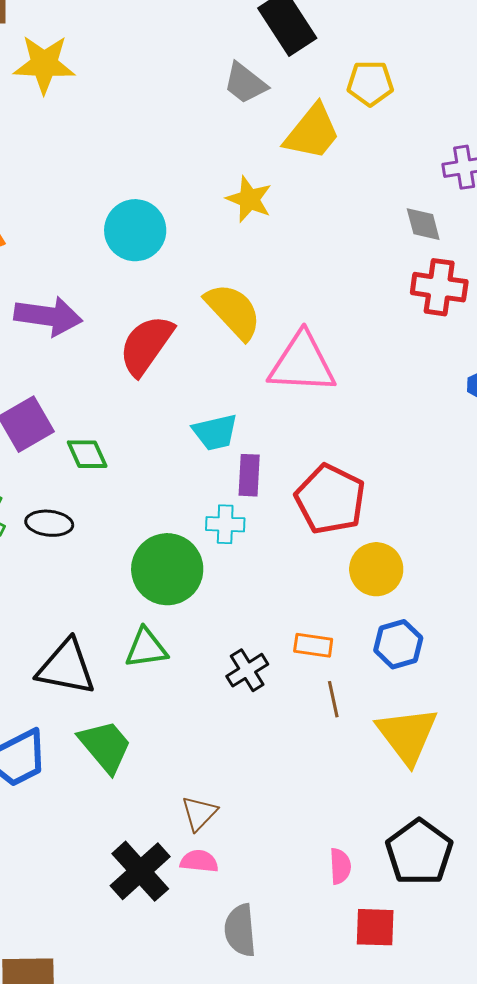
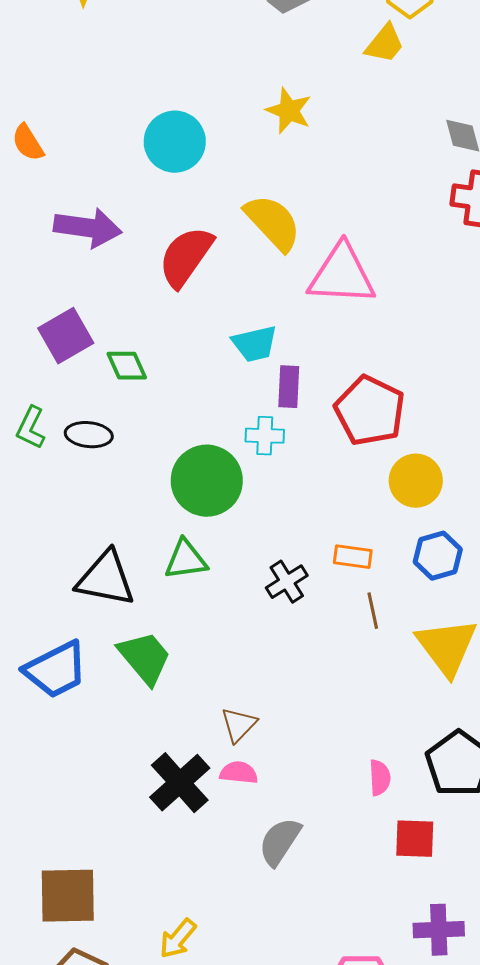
yellow trapezoid: (312, 132) -> (385, 44), moved, size x0.7
gray semicircle: (240, 930) -> (280, 842), turned 38

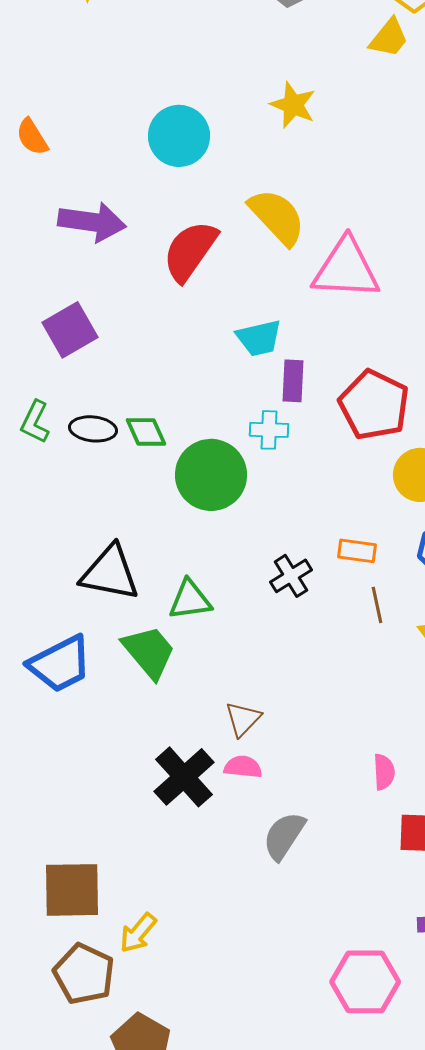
green diamond: (127, 366) -> (146, 432), moved
green triangle: (186, 560) -> (190, 600), moved
yellow arrow: (178, 939) -> (138, 933), moved

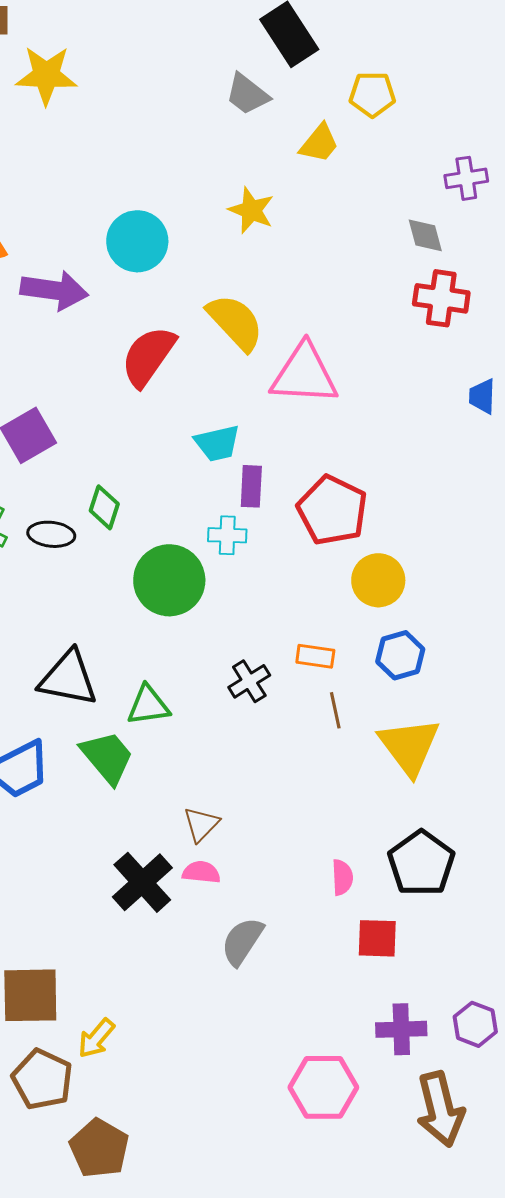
yellow trapezoid: (389, 38) -> (319, 143), moved
purple arrow: (92, 222) -> (54, 290), moved
green diamond: (146, 432) -> (104, 507), moved, turned 42

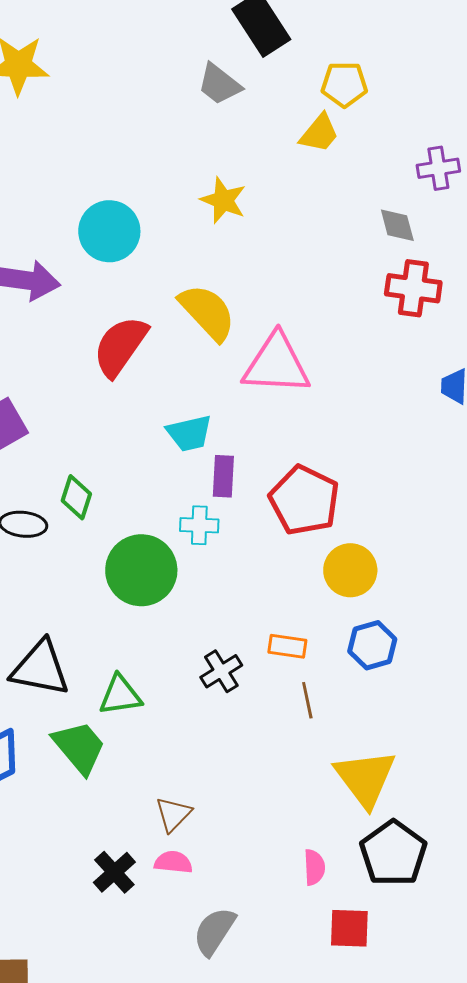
yellow trapezoid: (319, 143) -> (319, 133), moved
yellow triangle: (409, 746) -> (365, 778), moved
black cross: (142, 882) -> (114, 872), size x0.7

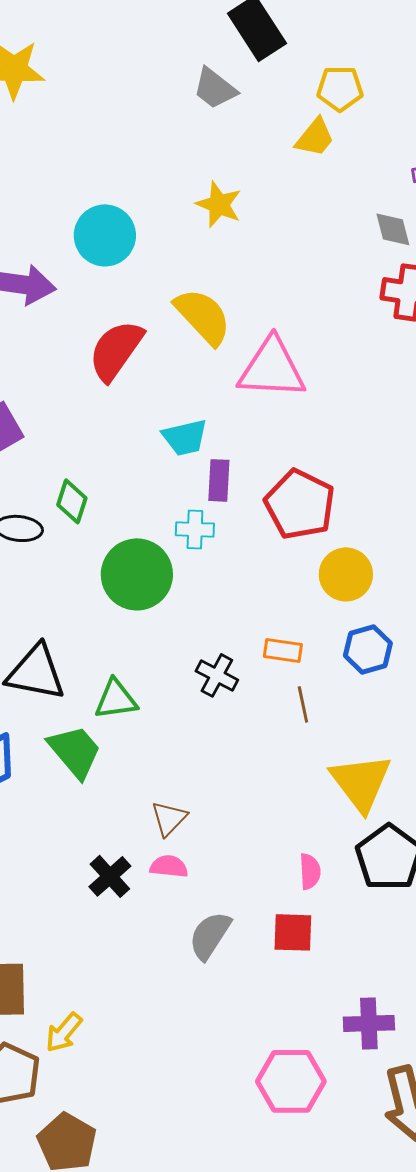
black cross: (221, 671) -> (217, 675), turned -30
red square: (349, 928) -> (293, 932), moved

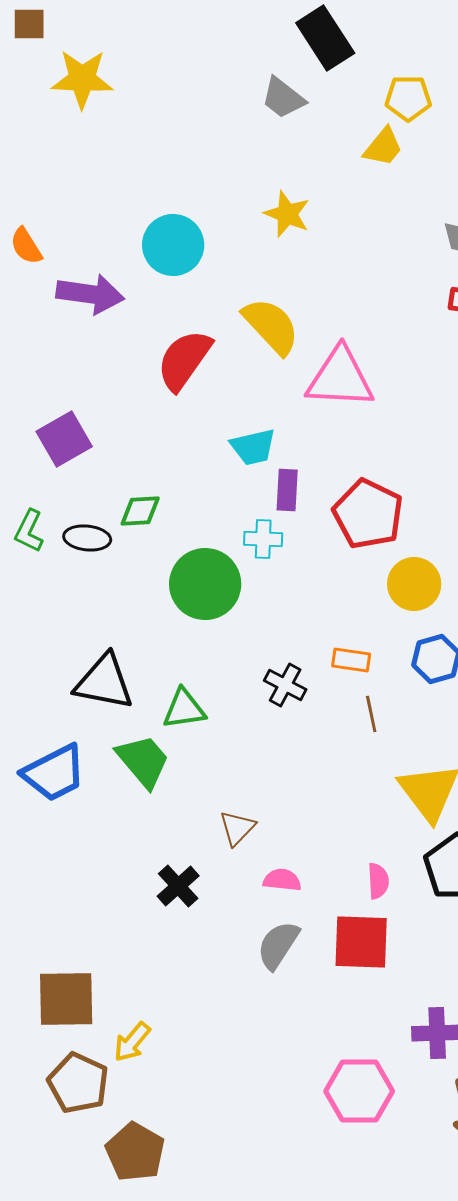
green diamond: (72, 501) -> (140, 511), turned 69
pink semicircle: (169, 866) -> (282, 880), moved
red square: (293, 932) -> (361, 942), size x1.4

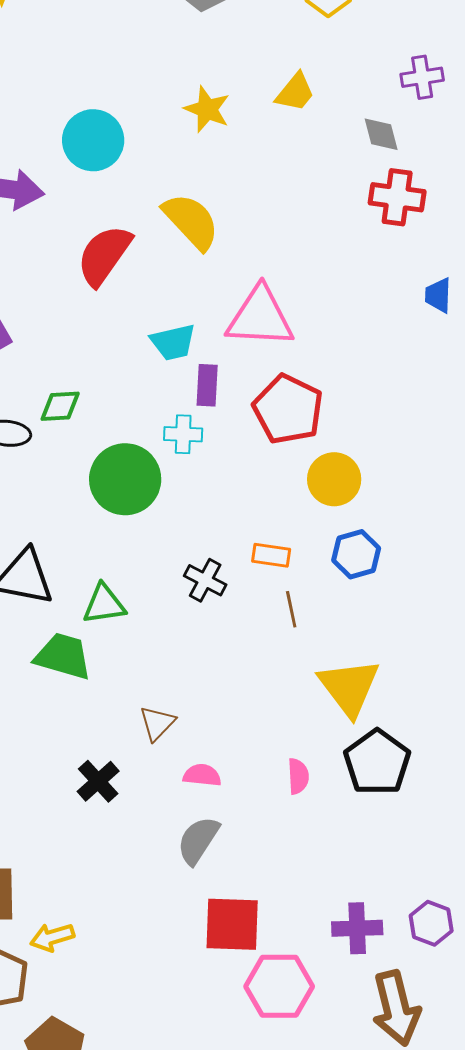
yellow trapezoid: (383, 147) -> (295, 92), moved
pink triangle: (340, 378) -> (260, 317), moved
green trapezoid: (143, 761) -> (63, 656), turned -34
red square: (361, 942) -> (232, 924), moved
yellow arrow: (132, 1042) -> (52, 937), turned 33

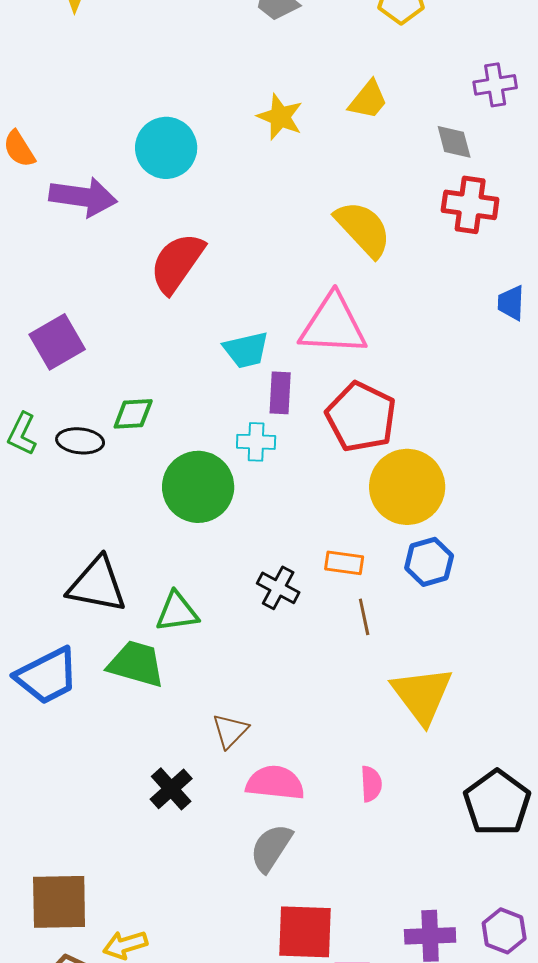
yellow semicircle: (191, 221) -> (363, 229), moved
yellow circle: (334, 479) -> (407, 487), size x1.4
black pentagon: (377, 762) -> (497, 803), moved
pink semicircle: (202, 775) -> (275, 783), size x1.5

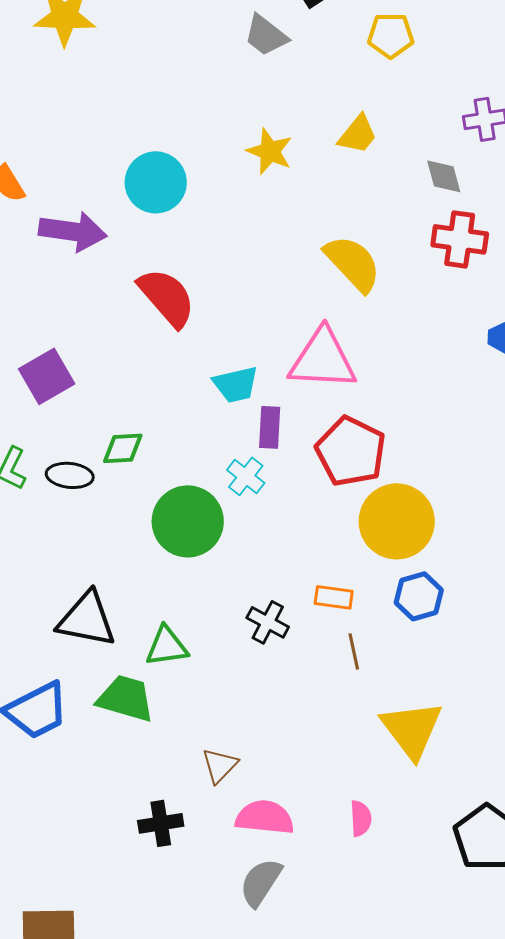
red semicircle: (177, 263) -> (167, 297), turned 104
cyan cross: (256, 442) -> (246, 476), turned 36
black cross: (171, 789) -> (161, 823), turned 33

